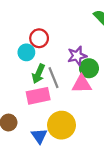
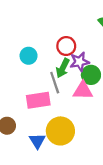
red circle: (39, 38) -> (66, 46), moved
green arrow: (38, 74) -> (63, 68), moved

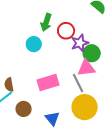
green arrow: (63, 68) -> (46, 22), moved
gray line: (55, 83) -> (78, 83), moved
yellow circle: (60, 131) -> (85, 107), moved

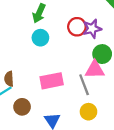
green arrow: (46, 22) -> (39, 13), moved
purple star: (80, 43) -> (92, 29), moved
yellow circle: (85, 107) -> (88, 112), size x0.6

